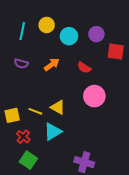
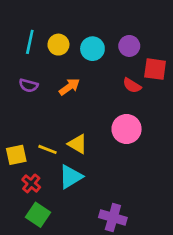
yellow circle: (47, 25) -> (58, 45), moved
red semicircle: (84, 68) -> (132, 85), moved

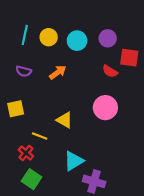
yellow line: (48, 149) -> (40, 136), moved
yellow square: (16, 155) -> (16, 109), moved
cyan triangle: (71, 177) -> (74, 161), moved

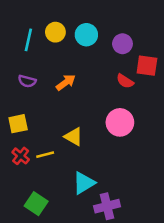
yellow circle: (49, 37) -> (55, 32), moved
cyan circle: (77, 41) -> (86, 35), moved
yellow line: (40, 136) -> (45, 155), turned -35
red cross: (26, 153) -> (21, 156), moved
purple cross: (94, 181) -> (107, 206), turned -30

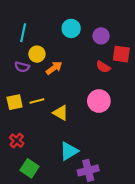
yellow circle: (55, 32) -> (37, 54), moved
yellow line: (45, 155) -> (37, 101), moved
red cross: (21, 156) -> (17, 141), moved

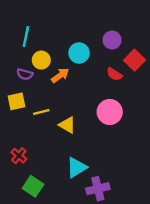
cyan circle: (71, 28) -> (79, 53), moved
red square: (121, 54) -> (134, 60), turned 36
yellow square: (15, 102) -> (16, 101), moved

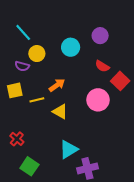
cyan line: (26, 36) -> (23, 32), turned -54
red square: (134, 60) -> (120, 81), moved
orange arrow: (60, 75) -> (57, 85), moved

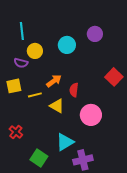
cyan line: (23, 32) -> (22, 31), turned 36
red semicircle: (102, 66) -> (74, 90), moved, turned 64
pink circle: (98, 100) -> (91, 115), moved
green square: (29, 166) -> (39, 158), moved

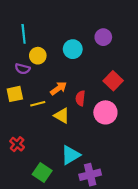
red square: (114, 77) -> (113, 81), moved
pink circle: (91, 115) -> (105, 112), moved

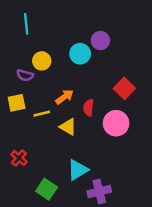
cyan line: (24, 34) -> (26, 24), moved
purple circle: (103, 37) -> (100, 41), moved

